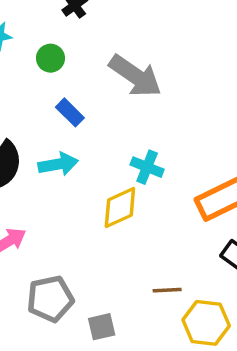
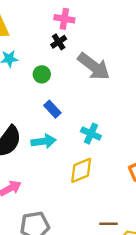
gray arrow: (135, 76) -> (94, 66), moved
cyan cross: (147, 167) -> (91, 134), moved

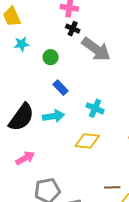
black cross: (59, 42) -> (73, 29), moved, turned -32
yellow diamond: (81, 170) -> (87, 141), turned 30

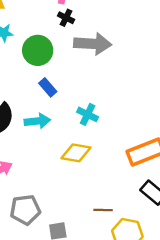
gray arrow: (96, 49) -> (93, 44), turned -36
green circle: (51, 57) -> (38, 50), size x1.6

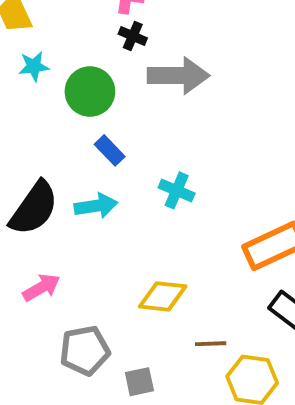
yellow diamond: (76, 153) -> (163, 296), moved

